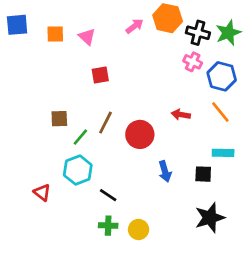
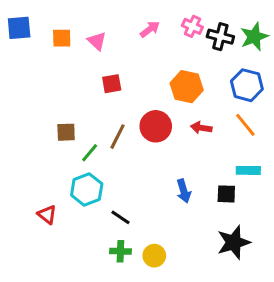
orange hexagon: (168, 18) -> (187, 87), moved
pink cross: (193, 62) -> (192, 26), moved
red circle: (140, 134) -> (156, 126), moved

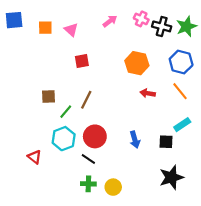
red circle: (156, 126) -> (95, 136), moved
cyan rectangle: (248, 170) -> (182, 125), turned -35

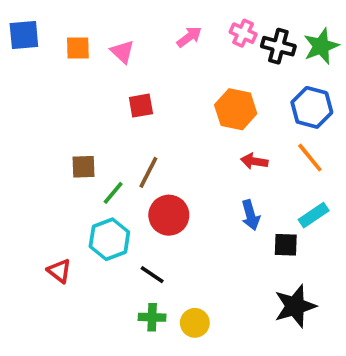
red circle: (95, 136) -> (169, 215), moved
blue arrow: (135, 140) -> (251, 215), moved

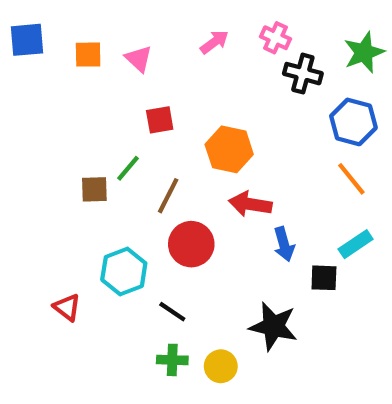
black cross: (278, 46) -> (303, 74), moved
orange hexagon: (236, 109) -> (229, 149), moved
red arrow: (254, 161) -> (250, 204), moved, size x1.4
green line: (113, 193) -> (128, 168), moved
black star: (295, 306) -> (273, 326), moved, turned 30

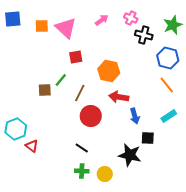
pink triangle: (139, 59) -> (66, 28), size x1.6
cyan hexagon: (124, 272) -> (16, 129), moved
black square: (324, 278) -> (148, 138), moved

